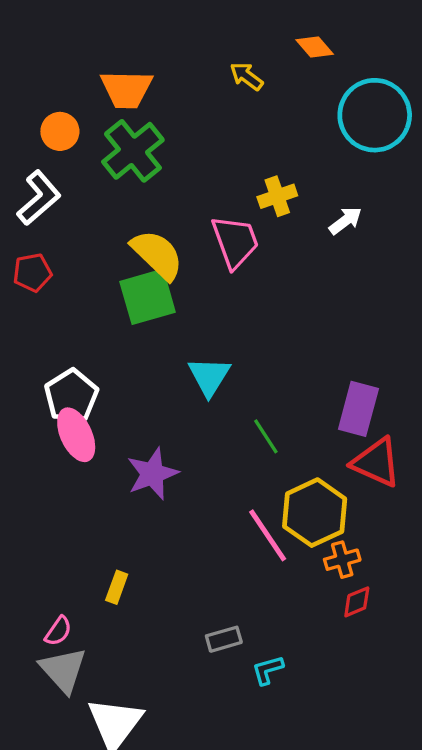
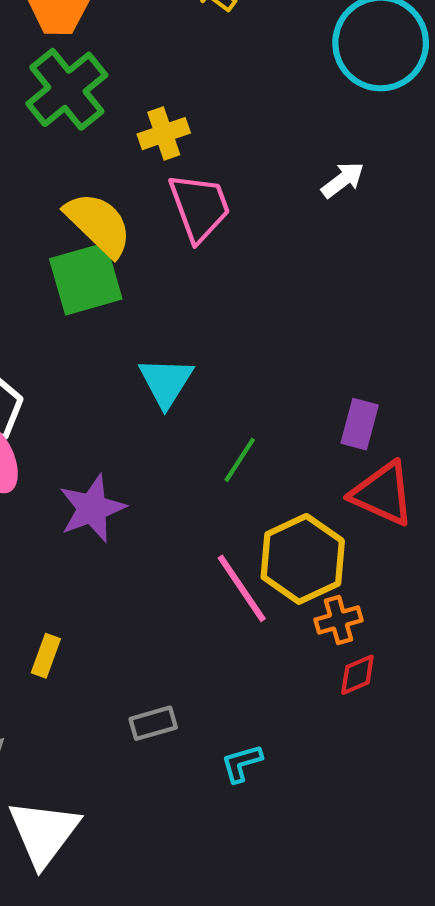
yellow cross: (277, 196) -> (164, 134), moved
purple rectangle: (358, 409) -> (360, 424), size x0.7
green line: (266, 436) -> (240, 460), turned 66
gray rectangle: (224, 639) -> (153, 723), moved

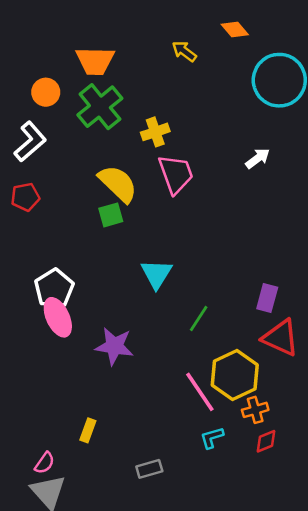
green square: (86, 279) -> (111, 215), size x0.6
purple star: (92, 508) -> (114, 346), turned 30
cyan L-shape: (242, 763) -> (212, 438), moved

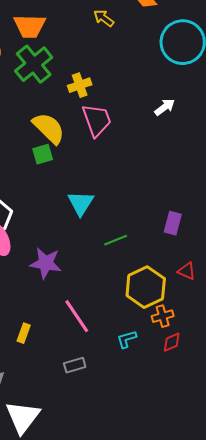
green line: (199, 318) -> (116, 240), turned 35
red triangle: (280, 338) -> (187, 271), moved, size x0.6
pink line: (200, 392) -> (77, 316), moved

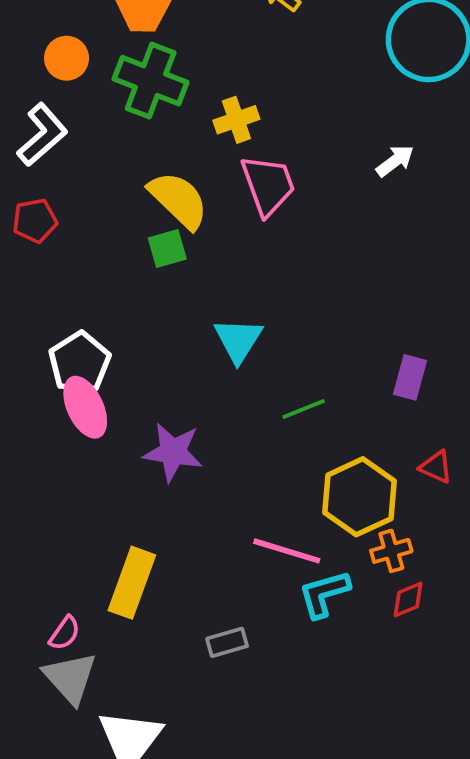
green cross: (34, 64) -> (151, 81), turned -30
pink line: (77, 316) -> (287, 551), moved, turned -39
yellow rectangle: (24, 333) -> (132, 583), size x1.8
cyan L-shape: (127, 339) -> (324, 594), size x1.4

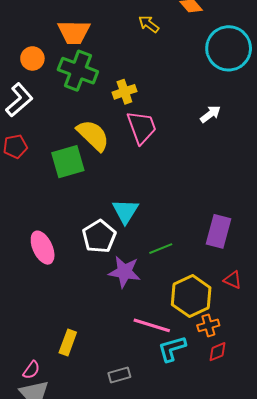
green square: (167, 249) -> (68, 162), moved, size x1.6
white pentagon: (80, 362) -> (99, 236), moved
purple rectangle: (410, 377) -> (218, 231), size x1.4
purple star: (173, 452) -> (124, 272), moved
yellow rectangle: (132, 583) -> (68, 343), size x0.7

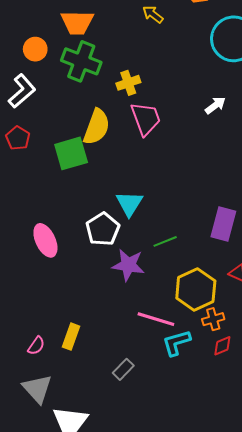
yellow semicircle: (93, 135) -> (97, 127), turned 66
red pentagon: (15, 146) -> (18, 138), turned -30
pink semicircle: (31, 370) -> (36, 346), moved
gray rectangle: (119, 375) -> (123, 369), turned -30

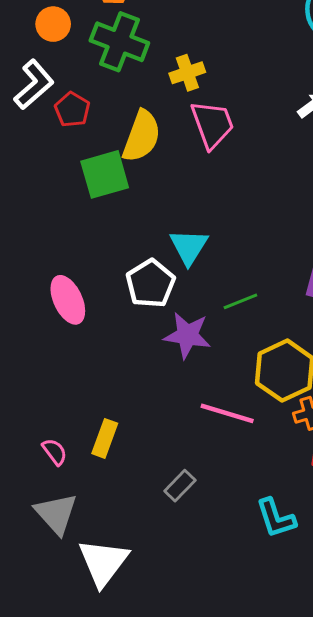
red pentagon: (18, 138) -> (72, 110), moved
cyan L-shape: (176, 343) -> (276, 518), moved, turned -92
pink semicircle: (36, 346) -> (55, 452), turned -72

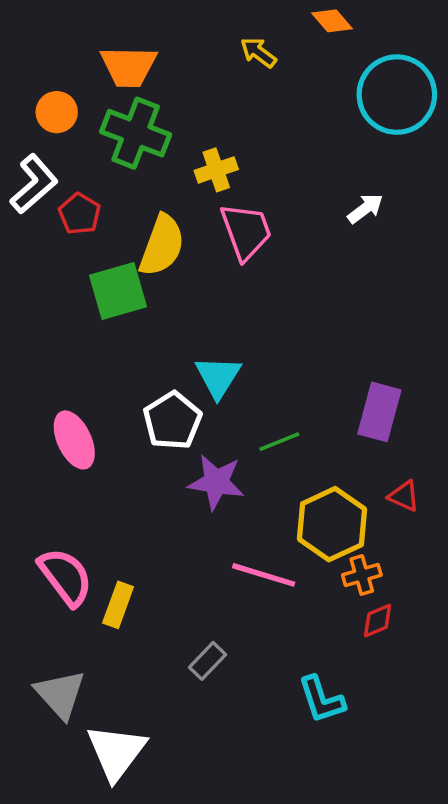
pink semicircle: (55, 452) -> (65, 577), moved, size x1.8

